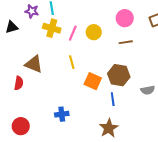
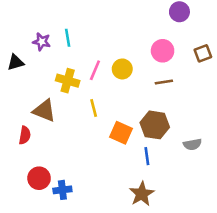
yellow cross: (52, 28) -> (68, 81), moved
blue cross: (62, 114) -> (62, 190), moved
red circle: (21, 126) -> (39, 178), moved

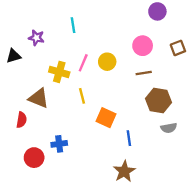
cyan line: (68, 38) -> (73, 25), moved
brown hexagon: (155, 125) -> (159, 100), moved
blue cross: (62, 190) -> (59, 144), moved

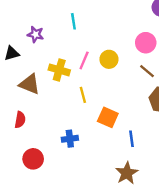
brown line: (144, 73) -> (147, 71), turned 49
brown triangle: (39, 98) -> (30, 84), moved
blue cross: (59, 144) -> (70, 139), moved

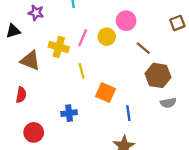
pink circle: (146, 43) -> (126, 21), moved

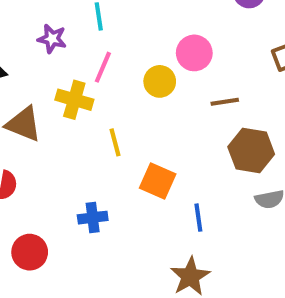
purple star: (36, 13) -> (52, 39), moved
pink line: (83, 38) -> (103, 67), moved
brown line: (143, 48) -> (225, 102), turned -49

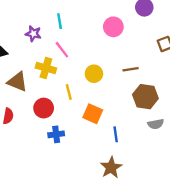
pink circle: (194, 53) -> (113, 27), moved
pink line: (103, 67) -> (62, 50), turned -60
yellow circle: (160, 81) -> (94, 74), moved
red circle: (30, 252) -> (44, 108), moved

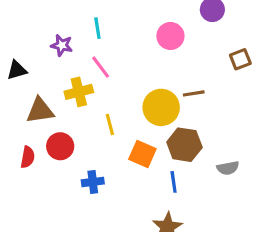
yellow cross: (46, 68) -> (79, 92), turned -30
yellow circle: (94, 74) -> (161, 107), moved, size x1.5
brown triangle: (17, 82) -> (40, 111), turned -30
brown hexagon: (145, 97) -> (184, 145), moved
red circle: (44, 108) -> (60, 146), moved

